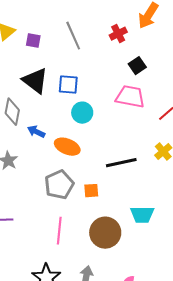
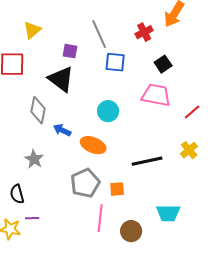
purple square: (33, 41) -> (70, 51), moved
blue square: (68, 85) -> (115, 62), moved
pink line: (59, 231) -> (100, 218), moved
brown circle: (105, 233) -> (131, 231), size x0.7

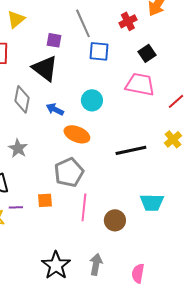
blue arrow: (62, 130) -> (55, 109), moved
orange square: (117, 189) -> (45, 200), moved

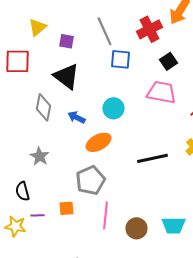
red cross: (128, 21) -> (149, 29), size x1.4
purple square: (54, 40) -> (66, 41), moved
orange ellipse: (77, 134) -> (98, 142), turned -50
cyan trapezoid: (152, 202) -> (173, 225), moved

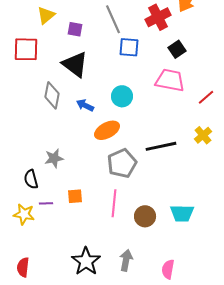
gray star: (39, 156) -> (54, 158), moved, turned 30
gray pentagon: (90, 180) -> (122, 163), moved

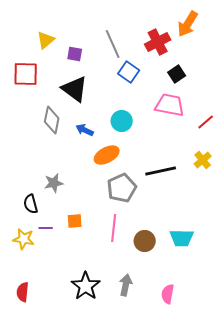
blue square: (129, 47) -> (129, 72), turned 30

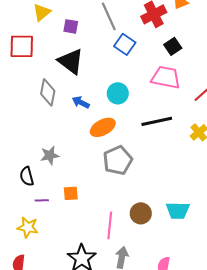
black line: (161, 171) -> (157, 121), moved
pink line: (114, 228) -> (110, 225), moved
yellow star: (24, 239) -> (28, 227), moved

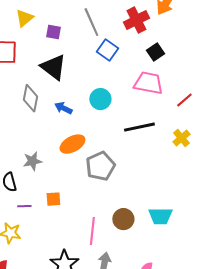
orange ellipse: (103, 127) -> (72, 144), moved

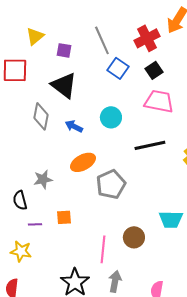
black square: (155, 52) -> (154, 70), moved
cyan trapezoid: (160, 216) -> (171, 219), moved

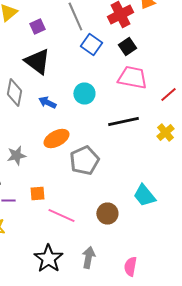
purple square: (64, 50) -> (37, 26), turned -35
cyan trapezoid: (171, 219) -> (144, 196), turned 50
pink line: (103, 249) -> (61, 216), moved, turned -72

